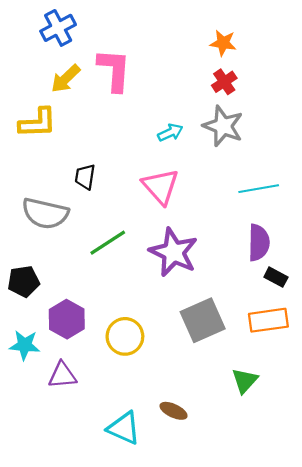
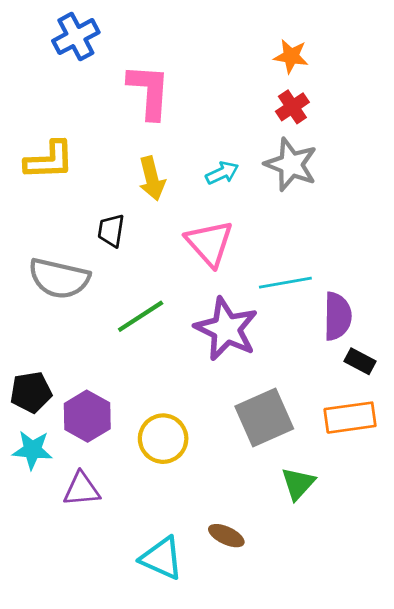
yellow arrow: (66, 79) -> (152, 179), moved, turned -60
cyan line: (259, 189) -> (285, 283), moved
black pentagon: (24, 281) -> (31, 392), moved
green triangle: (245, 381) -> (298, 484), moved

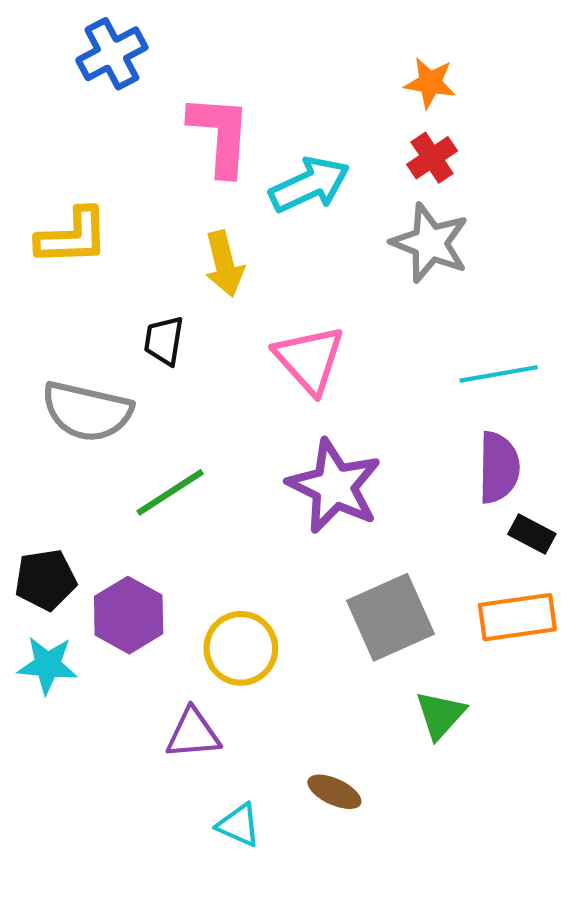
cyan arrow: (222, 173) -> (309, 185), moved, size x1.6
cyan line: (285, 283) -> (499, 374), moved
green line: (141, 316) -> (170, 492), moved
purple triangle: (82, 489) -> (193, 734), moved
cyan triangle: (162, 558) -> (239, 825), size x0.7

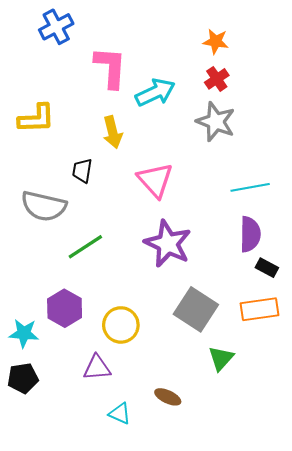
black pentagon: (45, 580) -> (23, 378), moved
gray square: (391, 617) -> (196, 309), turned -33

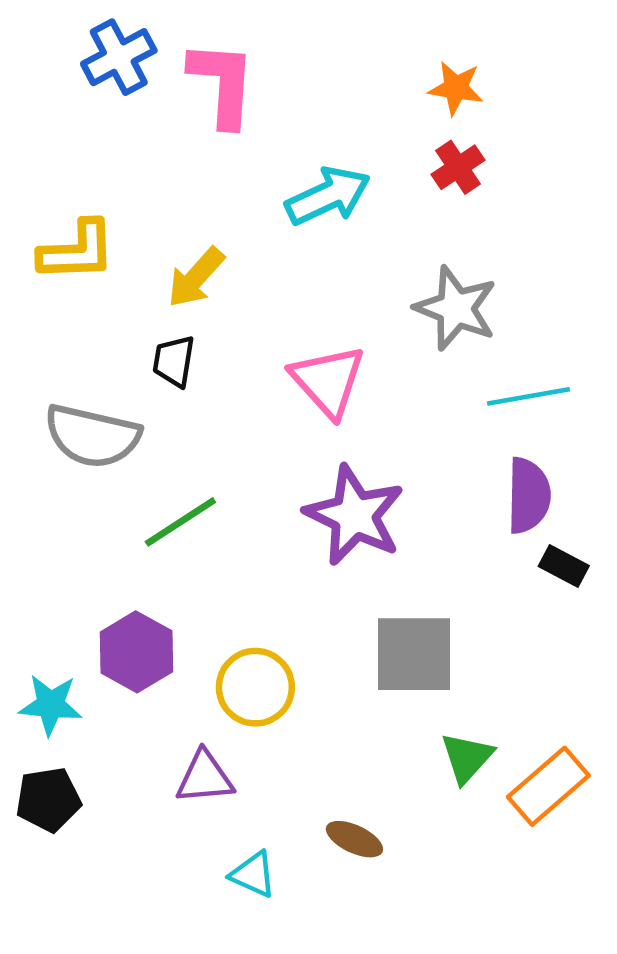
pink L-shape: (110, 67) -> (222, 84), moved
gray star: (216, 122) -> (456, 308), moved
yellow arrow: (113, 132) -> (196, 277), moved, turned 56
gray square: (196, 309) -> (414, 654), turned -33
orange rectangle: (259, 309) -> (548, 786), moved, turned -33

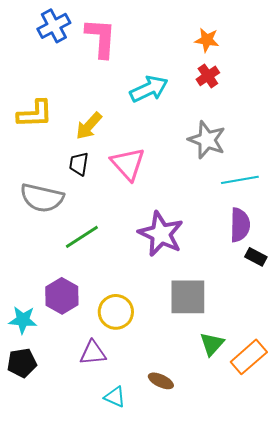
pink triangle: (328, 381) -> (128, 164), moved

